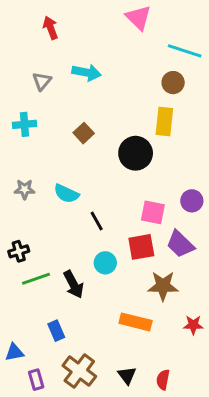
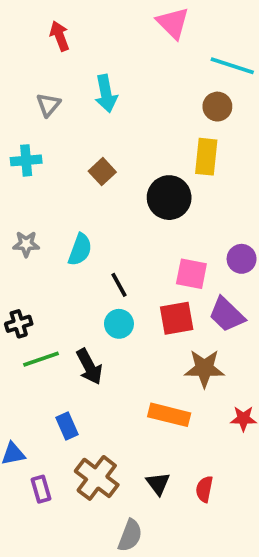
cyan arrow: (87, 72) -> (106, 94), turned 68
cyan semicircle: (66, 194) -> (80, 250), turned -95
cyan circle: (105, 263) -> (119, 324), moved

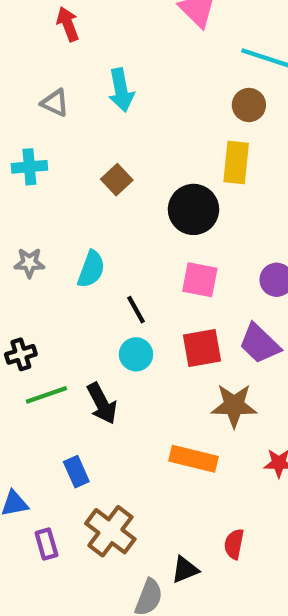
gray triangle: (48, 105) -> (55, 103), turned -45
pink square: (191, 274) -> (200, 280), moved
black triangle: (158, 484) -> (185, 570), moved, turned 45

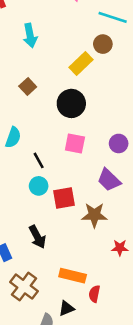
yellow rectangle: (236, 163) -> (81, 63), moved, turned 40
red square: (202, 348) -> (64, 198), moved
black arrow: (102, 403) -> (37, 237), moved
orange rectangle: (194, 459) -> (73, 276), moved

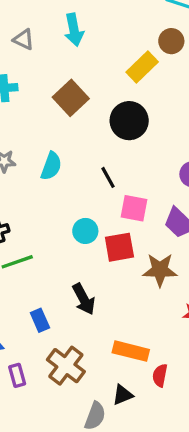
brown square: (28, 87) -> (71, 98), size x1.5
pink square: (75, 143) -> (134, 208), moved
black line: (39, 160) -> (108, 177), moved

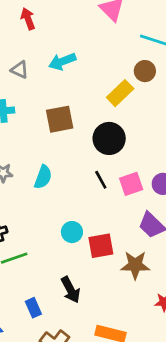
cyan arrow: (74, 30) -> (62, 61), turned 80
brown square: (71, 98) -> (60, 119), turned 32
black line: (108, 177) -> (101, 180), moved
pink square: (134, 208) -> (131, 184), moved, turned -30

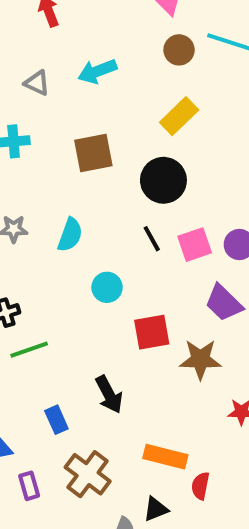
brown circle: (145, 71) -> (179, 50), moved
cyan circle: (72, 232) -> (107, 287), moved

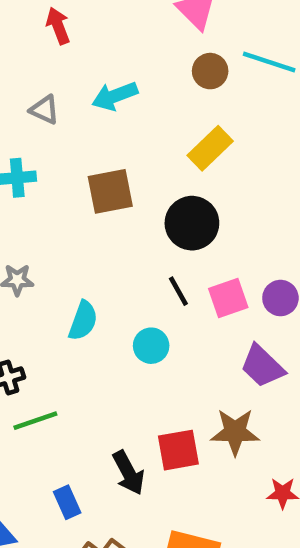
cyan semicircle: (70, 235) -> (83, 321), moved
cyan circle: (107, 287) -> (151, 346), moved
red square: (152, 332) -> (178, 450), moved

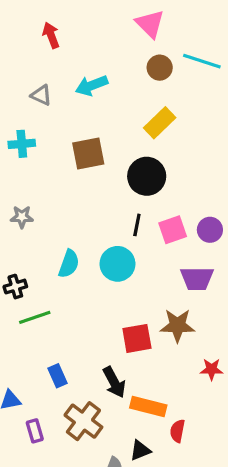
black line: (178, 291) -> (137, 225), turned 40
cyan semicircle: (83, 321) -> (69, 264), moved
cyan circle: (151, 346) -> (117, 264), size x1.4
purple trapezoid: (262, 366) -> (197, 278), turned -44
black arrow: (128, 473) -> (114, 382), moved

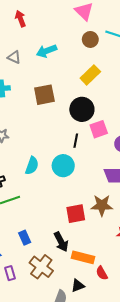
pink square: (173, 230) -> (99, 129), moved
red semicircle: (177, 431) -> (102, 273), turned -40

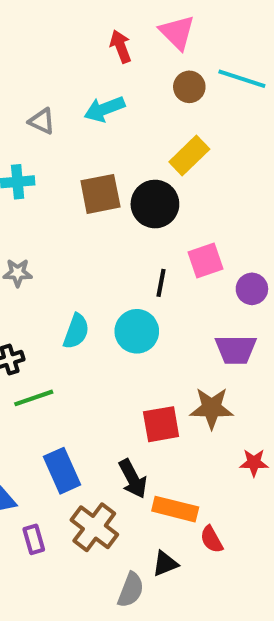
red arrow: (20, 19) -> (121, 46), moved
black circle: (82, 109) -> (155, 204), moved
blue rectangle: (25, 238) -> (62, 471), size x1.5

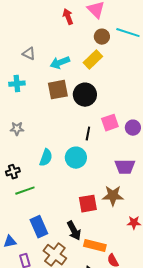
cyan arrow: (104, 109) -> (60, 63), moved
yellow rectangle: (189, 156) -> (93, 60), moved
purple circle: (252, 289) -> (133, 128), moved

